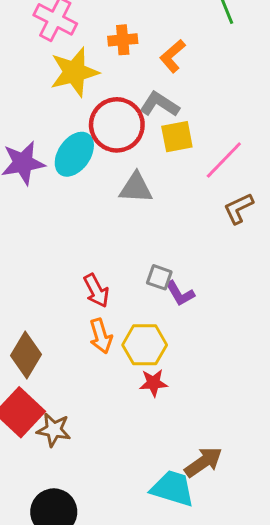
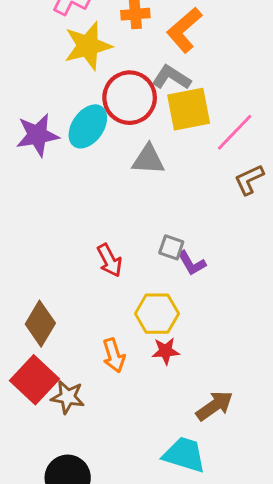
orange L-shape: (173, 56) -> (184, 30), size x1.4
yellow square: (177, 137) -> (189, 109), size x1.4
orange arrow: (101, 336) -> (114, 355), moved
brown arrow: (203, 462) -> (215, 406), moved

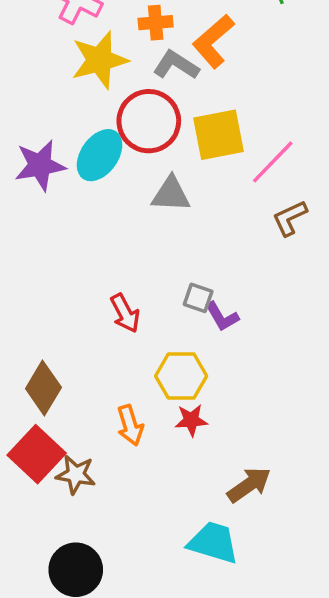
gray L-shape: (171, 77) -> (176, 65), moved

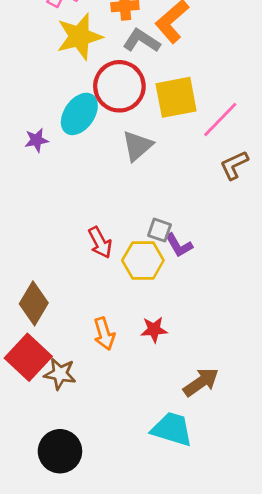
purple star: (40, 165) -> (36, 140), moved, size x0.6
gray triangle: (171, 194) -> (137, 146), turned -44
yellow hexagon: (181, 376) -> (143, 260), moved

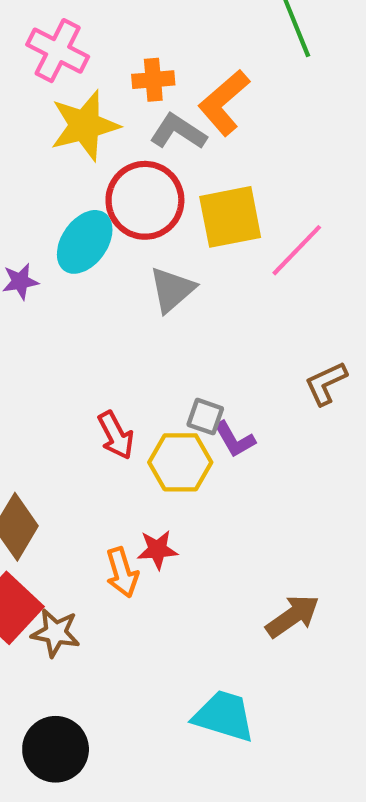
brown L-shape: (234, 165) -> (326, 383), moved
red star: (154, 330) -> (157, 550), moved
brown arrow: (201, 382) -> (293, 616), moved

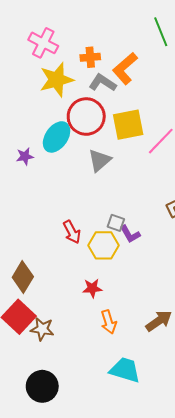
orange arrow: (122, 573) -> (109, 322), moved

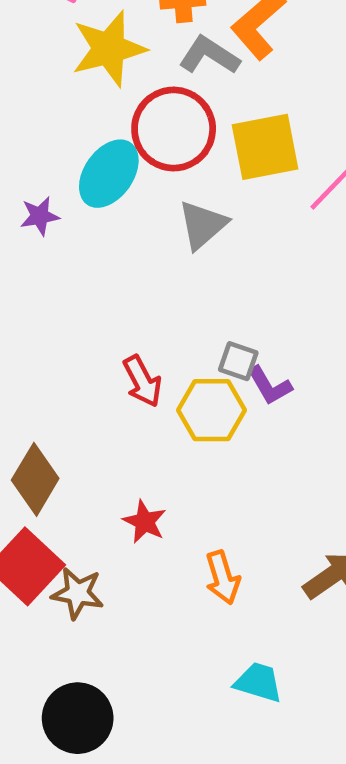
red star: (92, 288) -> (145, 522), moved, turned 30
cyan trapezoid: (125, 370) -> (258, 682), size x0.7

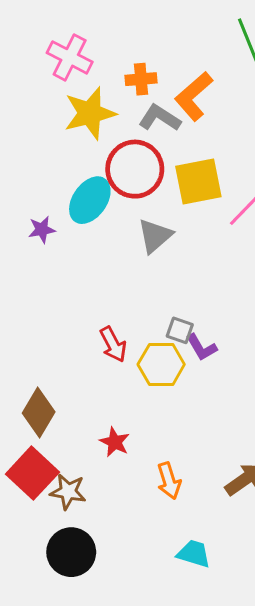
black circle: (78, 718) -> (71, 552), moved

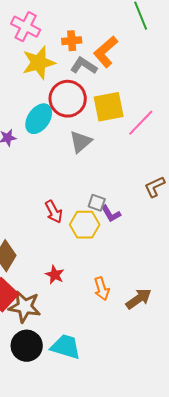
orange arrow: (169, 481) -> (102, 289), moved
brown star: (68, 492) -> (25, 307), size x1.4
cyan trapezoid: (194, 554) -> (66, 347), moved, size x1.4

